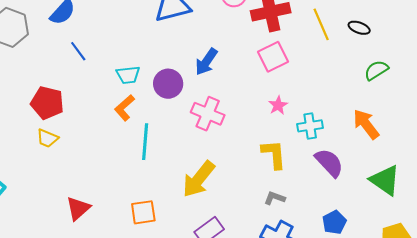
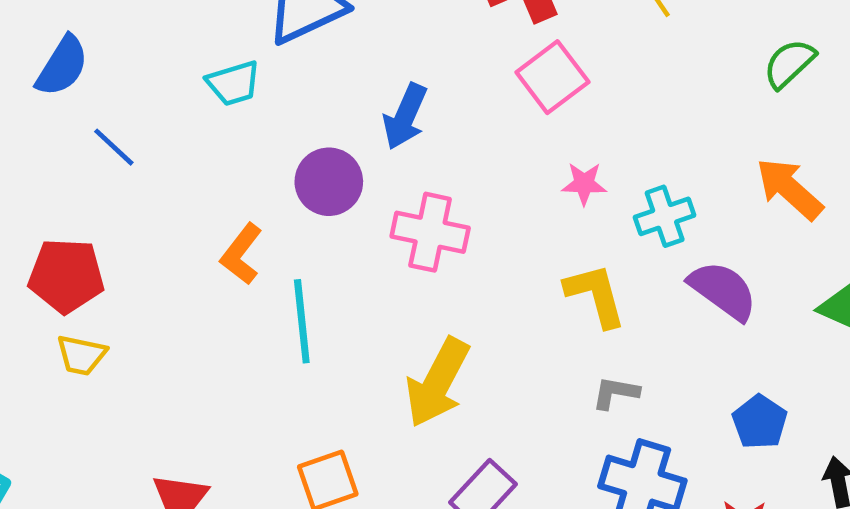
cyan trapezoid: (128, 75) -> (233, 83), moved
pink star: (278, 105) -> (584, 184), turned -30

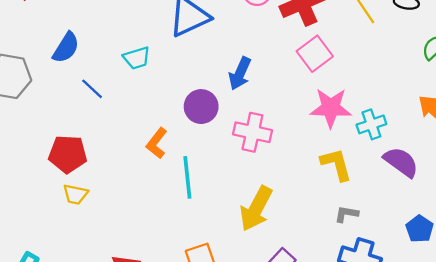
cyan trapezoid: (233, 83) -> (137, 58), moved
pink star: (584, 184) -> (331, 108), size x1.8

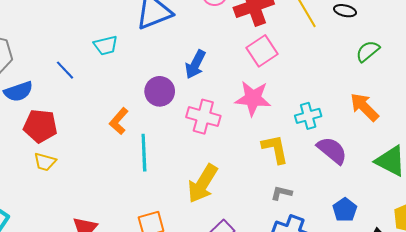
blue semicircle: (66, 48) -> (18, 91), moved, turned 36
pink star: (331, 108) -> (253, 98), moved

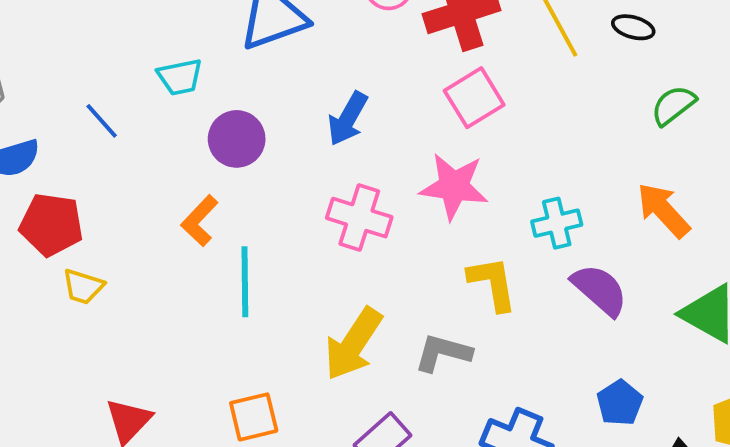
purple circle: (160, 91) -> (237, 139), moved
yellow trapezoid: (45, 162) -> (83, 287), moved
gray L-shape: (281, 193) -> (443, 353), moved, size x1.4

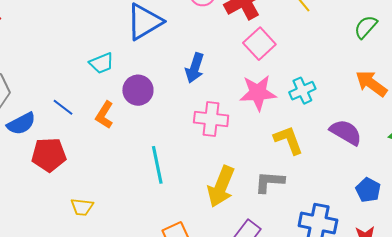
blue line: (102, 121) -> (63, 107), moved
orange L-shape: (200, 221) -> (104, 115), moved
cyan cross: (557, 223) -> (302, 91), moved
yellow trapezoid: (83, 287) -> (82, 207), moved

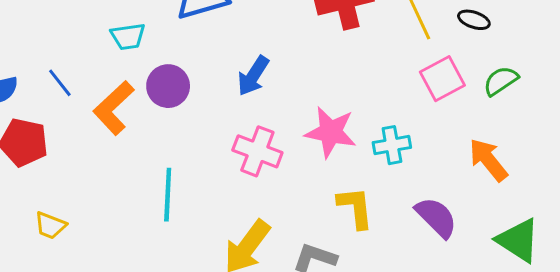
pink square: (259, 44) -> (442, 79), moved
orange L-shape: (104, 115) -> (114, 108), size x1.4

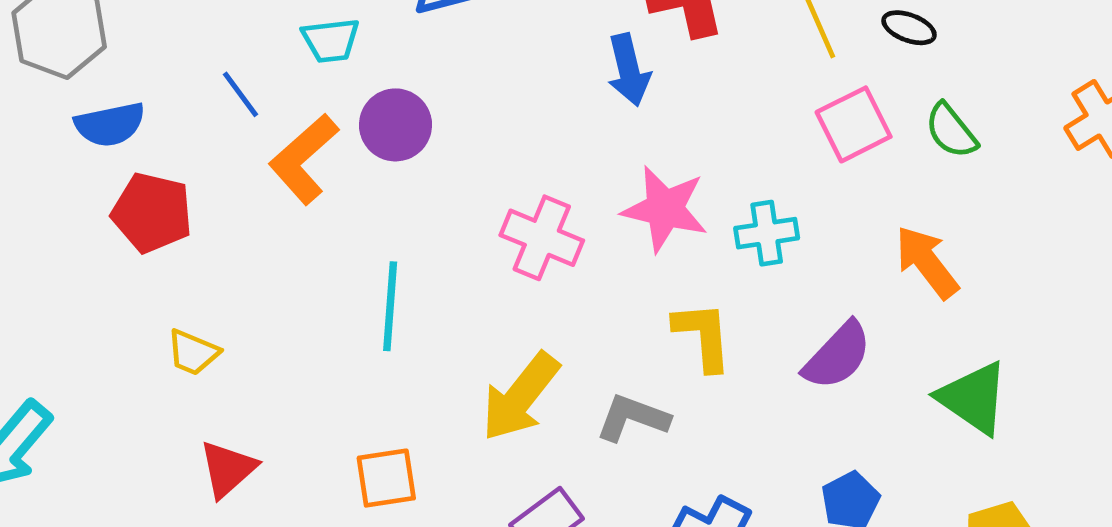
blue arrow: (253, 76) -> (629, 70), moved, turned -48
green semicircle: (501, 81) -> (951, 131), turned -96
blue line: (60, 83) -> (240, 94), moved
purple semicircle: (436, 217) -> (837, 356), turned 87

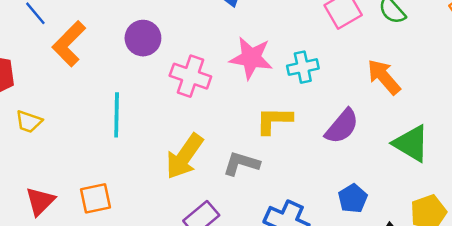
purple circle: (395, 125) -> (143, 38), moved
yellow L-shape: (703, 336) -> (274, 120), turned -81
yellow trapezoid: (193, 352) -> (29, 122), moved
orange square: (386, 478) -> (96, 198), moved

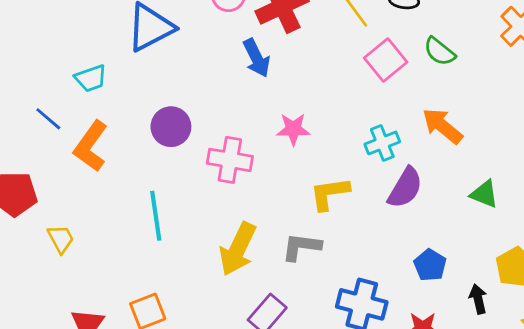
pink star: (251, 58) -> (293, 129), size x0.7
cyan cross: (303, 67) -> (382, 143), moved
yellow trapezoid: (29, 122) -> (61, 239), turned -128
green triangle: (411, 143) -> (484, 194), size x0.7

